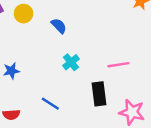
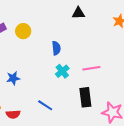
blue semicircle: (59, 26) -> (56, 48), moved, turned 40
pink line: (118, 65) -> (91, 68), moved

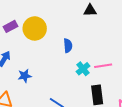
yellow circle: (23, 31) -> (35, 28), size x1.5
cyan cross: (62, 71) -> (83, 69), moved

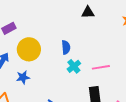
yellow circle: (35, 28) -> (29, 49), moved
cyan cross: (83, 69) -> (74, 66), moved

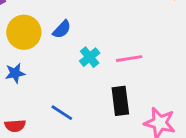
blue semicircle: (66, 47) -> (62, 29), moved, turned 48

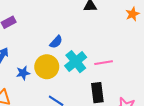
yellow circle: (24, 32) -> (47, 67), moved
cyan cross: (90, 57) -> (76, 62), size x1.5

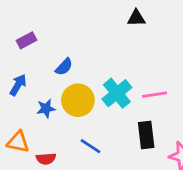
blue semicircle: (56, 42) -> (64, 67), moved

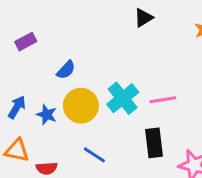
black triangle: (136, 18) -> (144, 18), turned -30
blue arrow: (18, 85) -> (17, 107), moved
blue star: (46, 109) -> (47, 115), turned 30

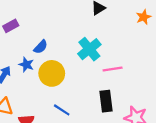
cyan cross: (123, 98) -> (89, 49), moved
blue star: (47, 115) -> (26, 65), moved

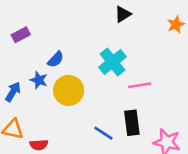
blue line: (62, 110) -> (103, 133), moved

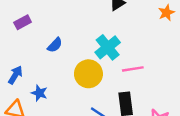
blue star: (39, 80) -> (39, 93), moved
yellow circle: (69, 90) -> (88, 74), moved

